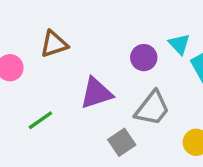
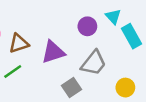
brown triangle: (54, 44) -> (19, 43), moved

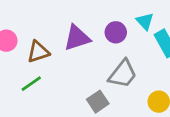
purple triangle: (53, 52) -> (77, 38), moved

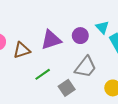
green line: (31, 84) -> (43, 74), moved

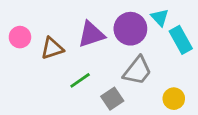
purple circle: (80, 36) -> (130, 29), size x1.5

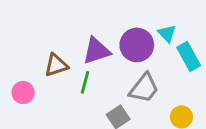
pink circle: (20, 37) -> (23, 92), moved
green line: (80, 80) -> (85, 82), moved, turned -40

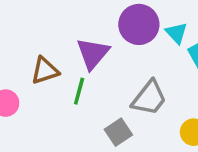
purple circle: (137, 45) -> (139, 24), moved
purple triangle: (96, 51) -> (93, 54), turned -32

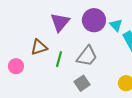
purple triangle: (93, 54) -> (60, 22), moved
gray trapezoid: (149, 98) -> (87, 56), moved

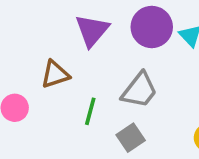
green line: (59, 59) -> (90, 111), moved

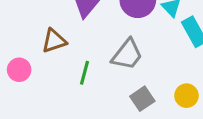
gray square: (131, 138) -> (142, 99), moved

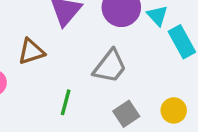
green line: (85, 73) -> (66, 102), moved

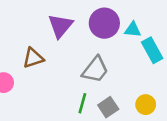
cyan triangle: (157, 16) -> (133, 30), turned -42
green line: (66, 102) -> (82, 103), moved

